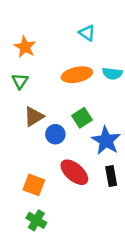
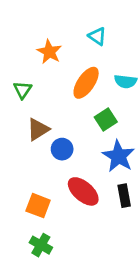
orange star: (25, 47) -> (49, 52), moved
orange ellipse: (77, 75) -> (86, 83), turned -44
green square: (82, 118) -> (106, 119), moved

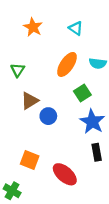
orange star: (49, 52) -> (33, 27), moved
red ellipse: (83, 191) -> (65, 174), moved
green cross: (41, 245) -> (12, 191), moved

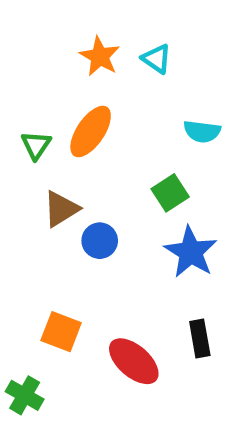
orange star: (33, 27) -> (100, 56), moved
orange ellipse: (67, 64) -> (91, 131), moved
black rectangle: (97, 152) -> (200, 338), moved

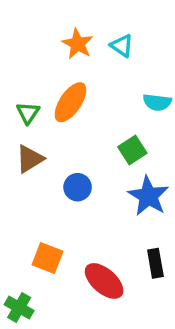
brown triangle: (61, 209) -> (30, 159), moved

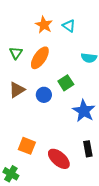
green triangle: (28, 113) -> (16, 53), moved
green square: (132, 150) -> (66, 83), moved
blue circle: (78, 187) -> (44, 95), moved

